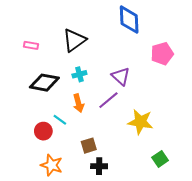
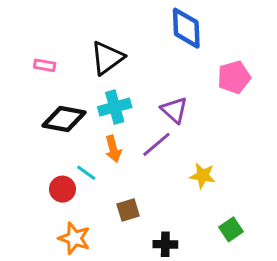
cyan cross: (79, 74) -> (115, 107), size x1.5
yellow star: (140, 122) -> (203, 176), size x0.7
black cross: (99, 166) -> (165, 244), moved

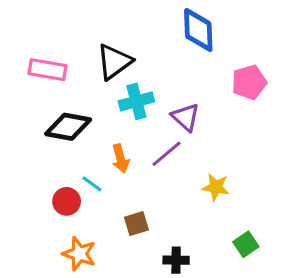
pink rectangle: (45, 65) -> (47, 70), size x1.6
cyan cross: (115, 107) -> (136, 101), moved

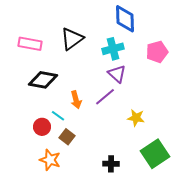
cyan cross: (136, 101) -> (113, 49), moved
brown square: (136, 224) -> (67, 137), moved, turned -35
green square: (246, 244) -> (155, 154), size x1.8

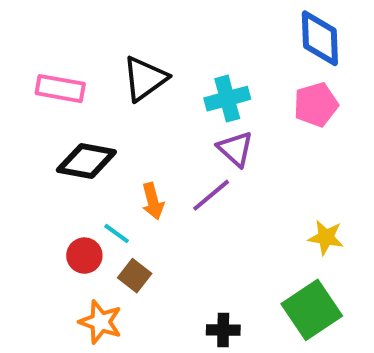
blue diamond: (125, 19) -> (320, 38), moved
yellow star: (136, 118) -> (326, 237), moved

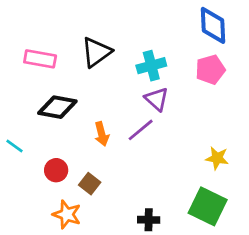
cyan line: (117, 233) -> (15, 146), moved
green square: (312, 310) -> (208, 206), turned -30

